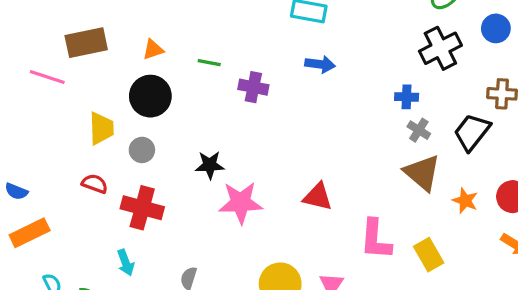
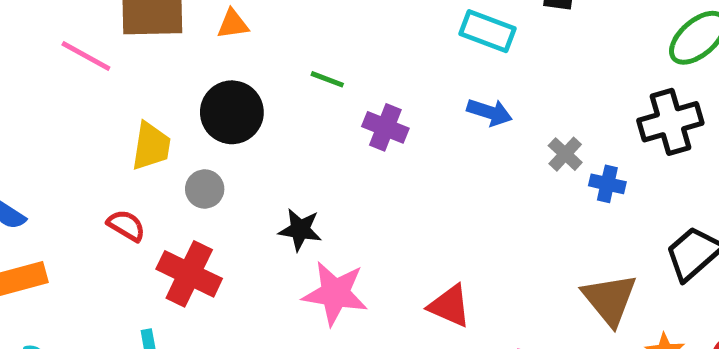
orange triangle: (153, 49) -> (233, 24), moved
gray cross: (419, 130) -> (565, 154), moved

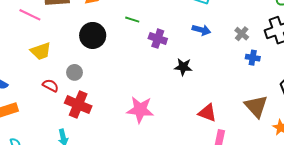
yellow trapezoid: (151, 146) -> (41, 51), moved, turned 65
gray cross: (565, 154) -> (242, 34), moved
gray circle: (205, 189) -> (75, 72), moved
black star: (300, 230) -> (183, 67), moved
red triangle: (450, 306) -> (207, 113), moved

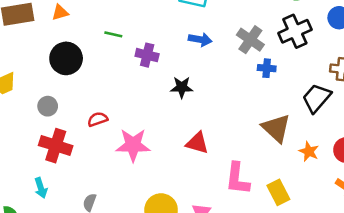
gray cross: (242, 34) -> (250, 40), size x1.5
red semicircle: (51, 85) -> (98, 119), moved, turned -42
red triangle: (207, 113) -> (197, 143), moved

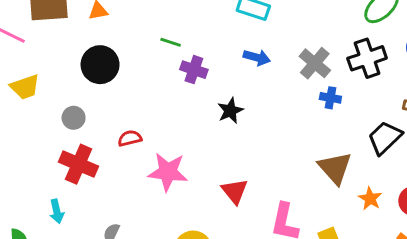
green line: (113, 34) -> (171, 42), moved
black star: (182, 87) -> (230, 111), turned -30
red triangle: (197, 143) -> (235, 191), moved, turned 30

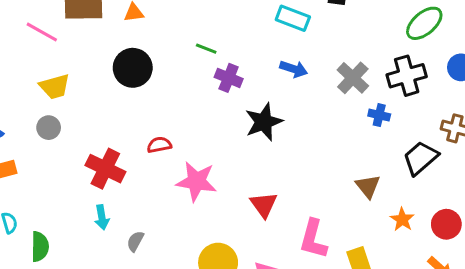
blue cross: (330, 98) -> (379, 115), moved
black star: (230, 111) -> (264, 122), size x1.4
gray circle: (74, 118) -> (49, 128), moved
brown triangle: (335, 168) -> (368, 186), size x0.7
cyan arrow: (57, 211) -> (102, 217), moved

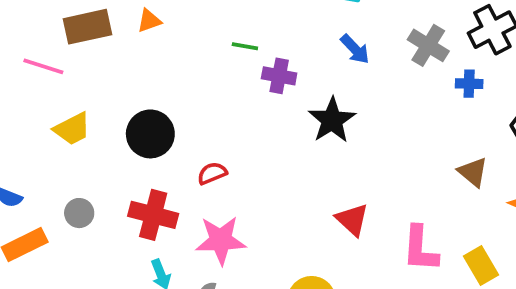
black circle: (133, 68) -> (150, 134), moved
blue arrow: (294, 69) -> (355, 49), turned 40
gray circle: (49, 128) -> (79, 213), moved
pink star: (196, 181) -> (221, 240), moved

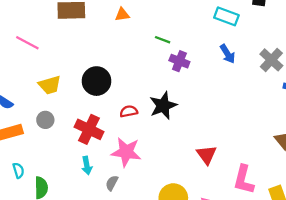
orange triangle: (149, 21) -> (122, 15), moved
pink line: (43, 66) -> (27, 43), moved
black star: (332, 120) -> (163, 106), moved
yellow trapezoid: (72, 129) -> (50, 85), moved

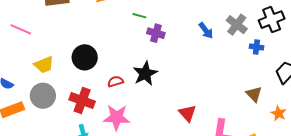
blue arrow: (228, 54) -> (206, 31), moved
gray circle: (45, 120) -> (43, 96), size x1.6

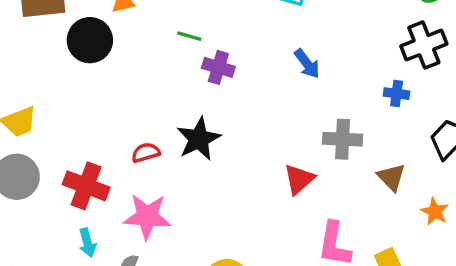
gray cross: (237, 25) -> (343, 139), moved, turned -35
black circle: (85, 57) -> (90, 40), moved
red triangle: (187, 113) -> (299, 179), moved, turned 30

